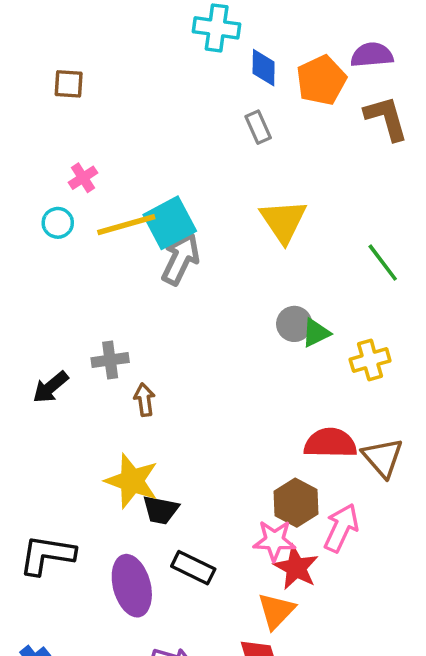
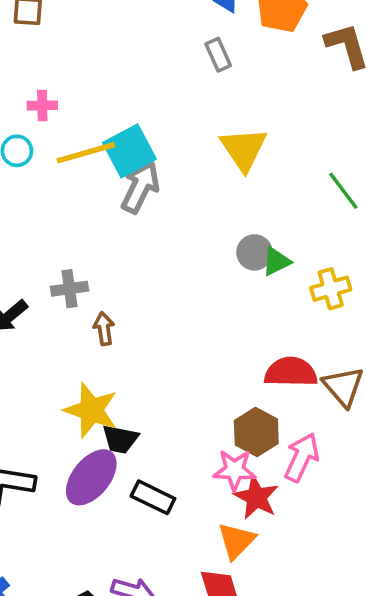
pink cross: (83, 178) -> (42, 105), turned 32
purple ellipse: (132, 586) -> (91, 477), moved, turned 54

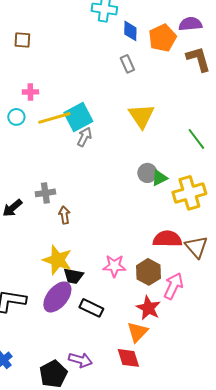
gray arrow: (140, 187) -> (84, 137), size x0.7
yellow cross: (331, 289) -> (189, 193), size x1.5
pink star: (235, 470) -> (114, 266), moved

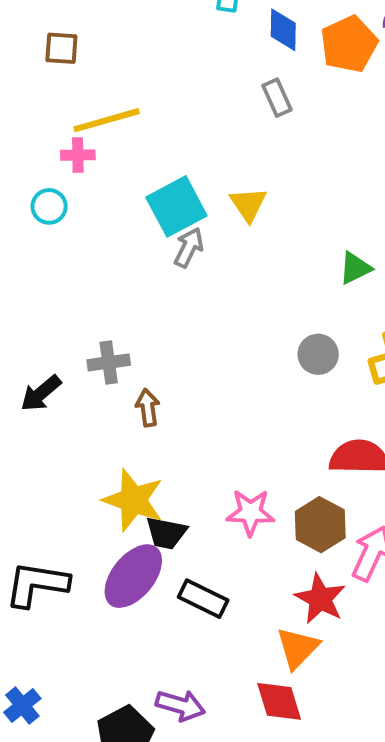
yellow triangle: (141, 116) -> (248, 204), moved, size x0.7
yellow line: (54, 118) -> (107, 120), moved
gray circle: (147, 173) -> (318, 354), moved
green triangle: (159, 178) -> (355, 268), moved

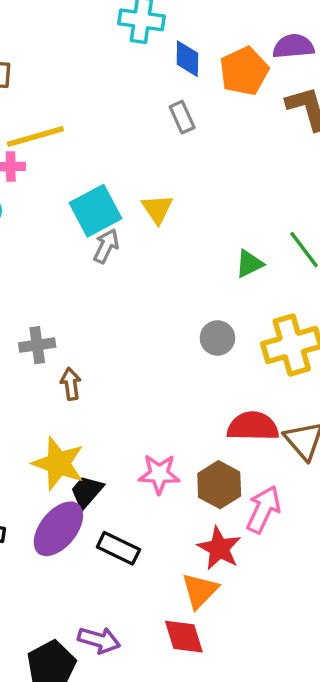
black trapezoid: (166, 533) -> (87, 492), turned 120

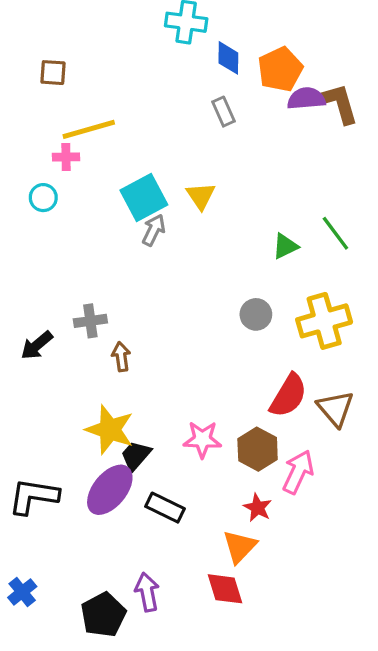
purple semicircle: (293, 46) -> (306, 99), moved
red semicircle: (253, 426) -> (288, 396), turned 120
red star: (219, 548) -> (258, 508), size x0.7
purple arrow: (99, 640) -> (147, 592), turned -117

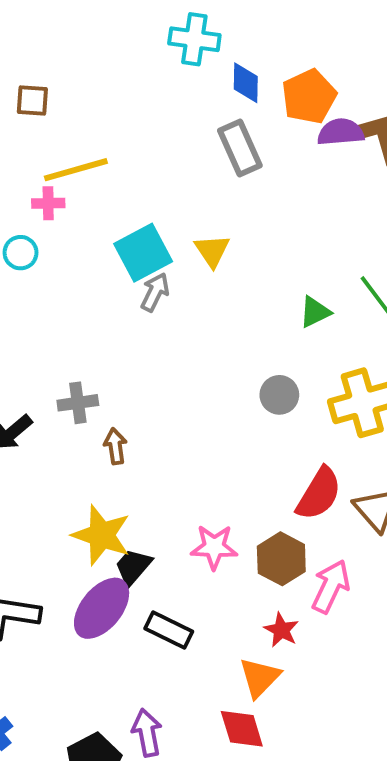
gray rectangle: (223, 112) -> (240, 148), size x1.5

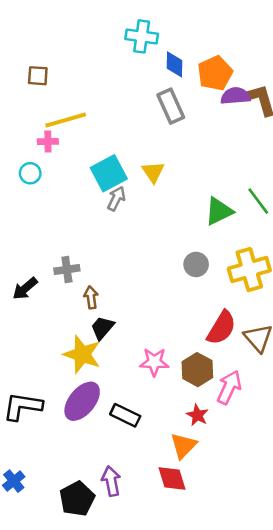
green triangle: (315, 312) -> (219, 211), size x1.4
black trapezoid: (133, 567) -> (102, 328), moved

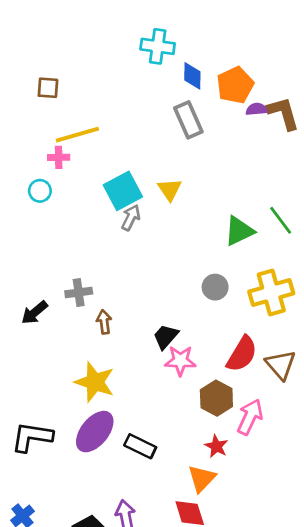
purple semicircle: (235, 96) -> (257, 109), size x0.7
black trapezoid: (102, 328) -> (166, 337), moved
pink star: (154, 362) -> (180, 361), moved

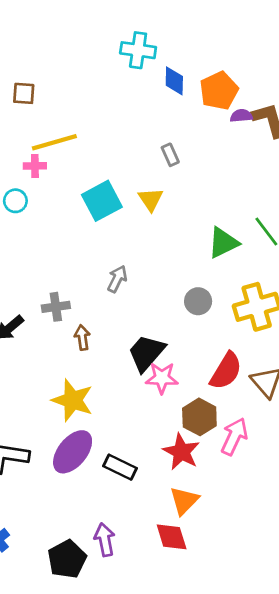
gray rectangle: (188, 120) -> (170, 155), moved, size x0.6
gray arrow: (131, 218) -> (117, 279), moved
black trapezoid: (166, 337) -> (146, 353), size x1.4
red star: (216, 446) -> (181, 452), moved, size x1.5

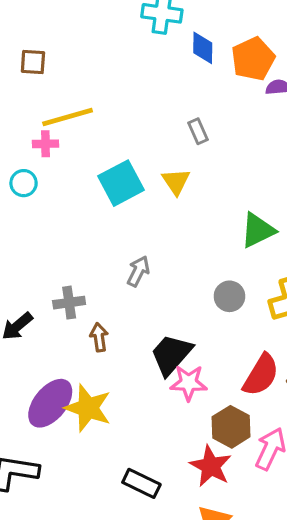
purple ellipse: (73, 452) -> (50, 403), moved

